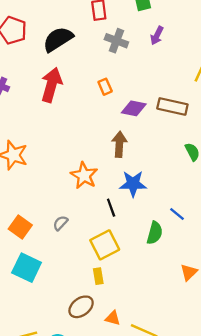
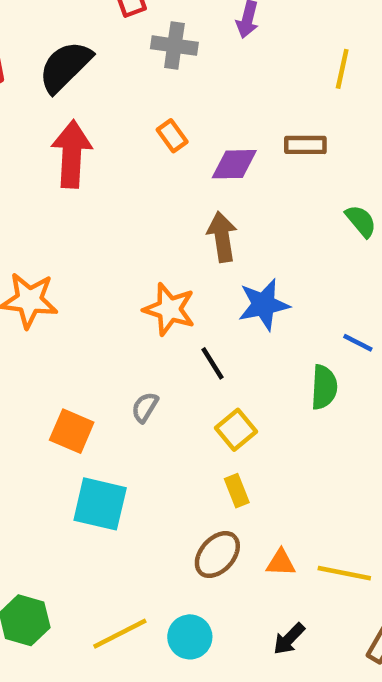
brown rectangle: (172, 106) -> (305, 145), size x0.7
black line: (111, 208) -> (212, 363), moved
yellow square: (105, 245) -> (236, 430), size x0.7

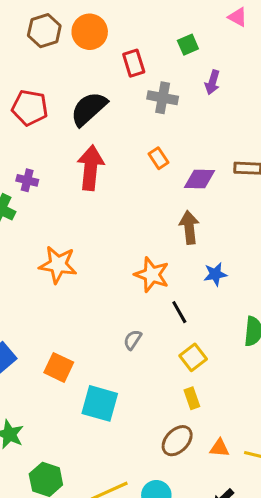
blue star: (264, 305) -> (215, 274), size x0.7
orange square: (72, 431) -> (59, 367), moved

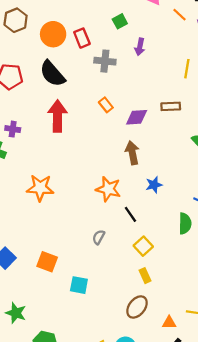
orange circle: (90, 32) -> (53, 34), moved
black semicircle: (89, 109) -> (52, 74), turned -84
cyan square: (100, 403) -> (79, 285), size x0.7
orange triangle: (219, 448) -> (169, 323), moved

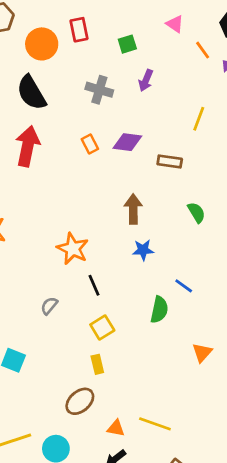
red rectangle: (82, 38) -> (79, 30), moved
purple diamond: (137, 117) -> (127, 142), moved
brown arrow: (132, 153) -> (133, 209), moved
blue star: (154, 185) -> (143, 250), moved

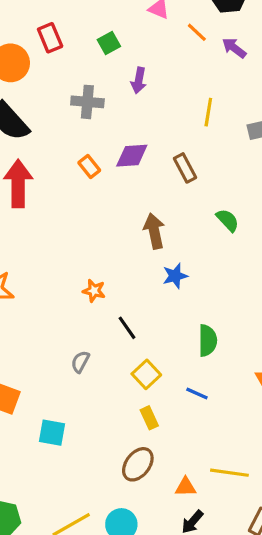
brown rectangle: (170, 161) -> (185, 168), turned 65
orange star: (73, 249) -> (94, 291), size x0.6
blue line: (184, 286) -> (197, 393), moved

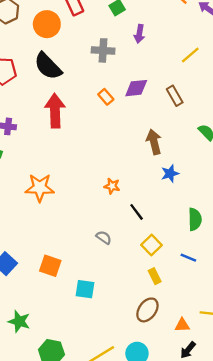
yellow line: (208, 112) -> (190, 55), turned 42
gray semicircle: (80, 362) -> (104, 237), turned 98

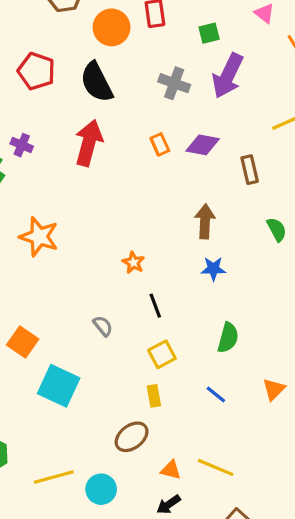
purple arrow: (139, 34) -> (228, 76), size x1.8
blue line: (188, 258) -> (216, 394), moved
cyan square: (85, 289) -> (59, 386), size x1.5

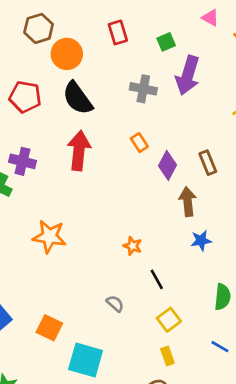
orange circle: (112, 27) -> (67, 54), moved
purple cross: (22, 145) -> (23, 161), size x1.4
purple diamond: (203, 145) -> (167, 165), moved, turned -64
brown rectangle: (250, 170) -> (208, 163), moved

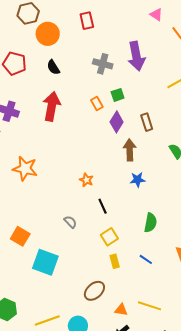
green square: (166, 42) -> (118, 95), moved
purple arrow: (188, 75) -> (136, 56), turned -32
black semicircle: (78, 98) -> (53, 67), size x0.6
yellow rectangle: (167, 356) -> (115, 261), moved

